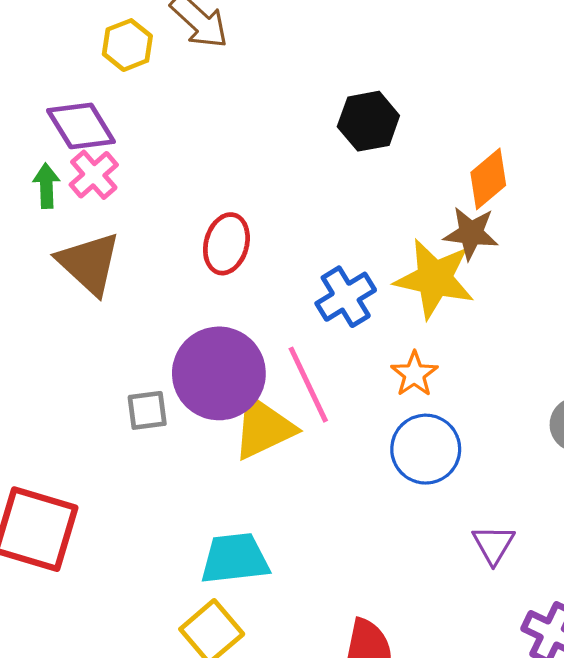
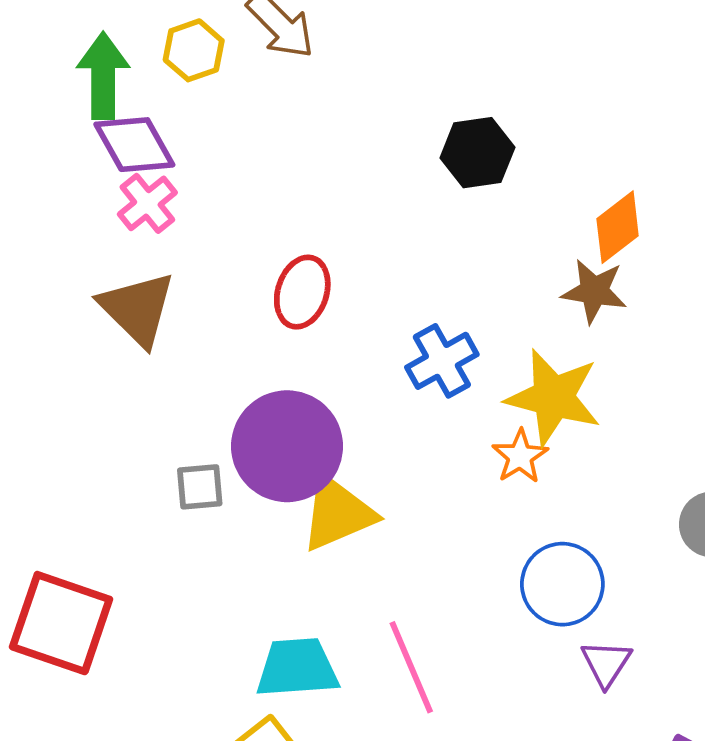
green arrow: (46, 186) -> (103, 76), moved, size x1.6
yellow star: (435, 279) -> (553, 397), moved
pink line: (308, 385) -> (411, 667), moved
blue circle: (426, 449) -> (562, 584), moved

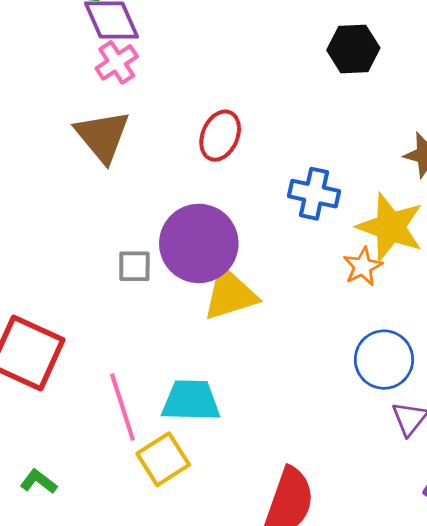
blue cross: (442, 361) -> (314, 194), turned 36
pink line: (411, 667) -> (122, 407), moved

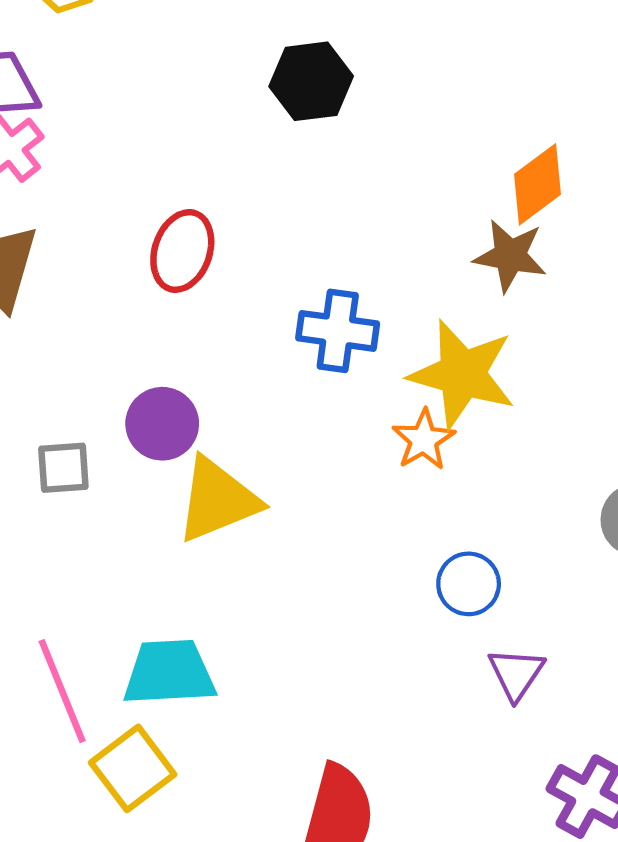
black hexagon: (353, 49) -> (311, 81), moved
purple circle: (199, 243) -> (162, 424), size x0.6
blue circle: (384, 360) -> (469, 584), size x0.7

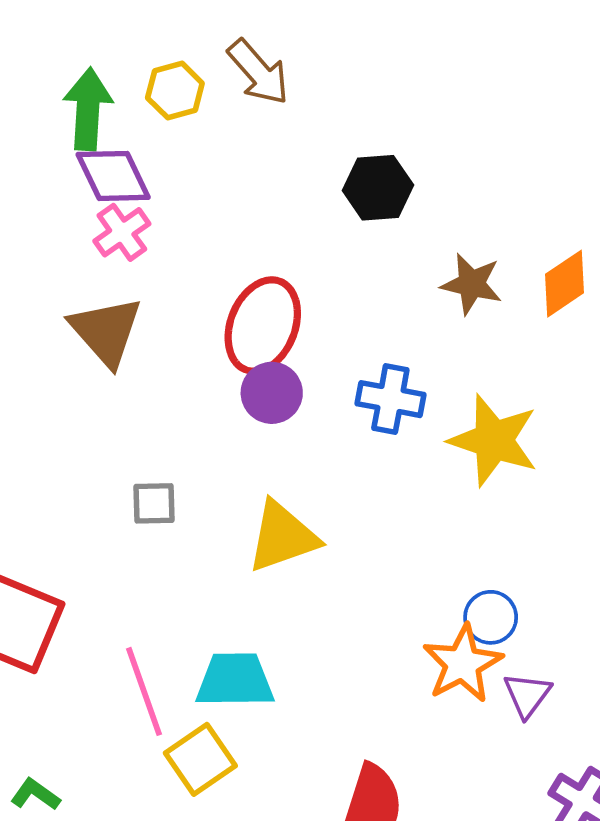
red ellipse: (182, 251) -> (263, 326), size x1.4
brown star: (510, 256) -> (472, 284), moved
purple circle: (162, 424) -> (272, 393), moved
orange star: (424, 440) -> (463, 664), moved, size x1.5

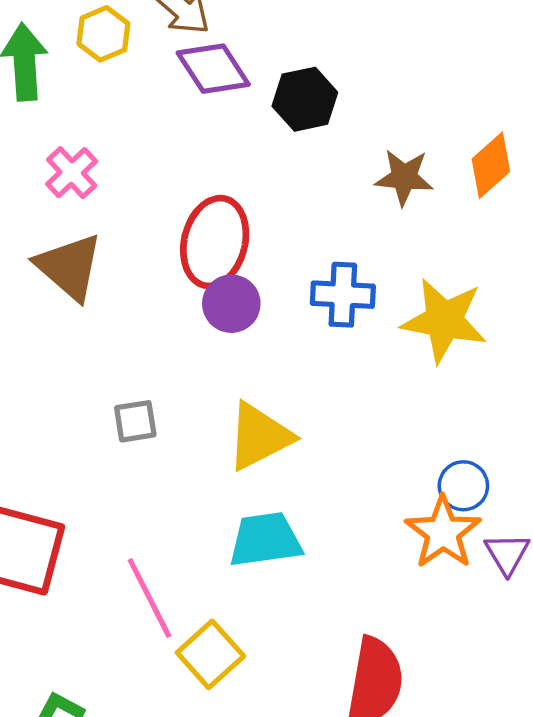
purple diamond: (113, 176) -> (213, 69), moved
cyan trapezoid: (235, 680) -> (265, 540), moved

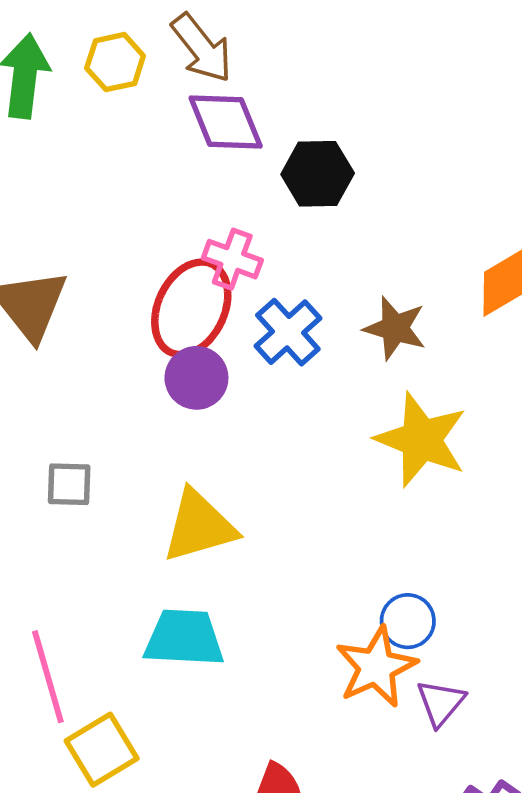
pink cross: (72, 173) -> (232, 259), moved, turned -38
brown star: (404, 177) -> (395, 328), moved
blue cross: (343, 295) -> (288, 332), moved, turned 34

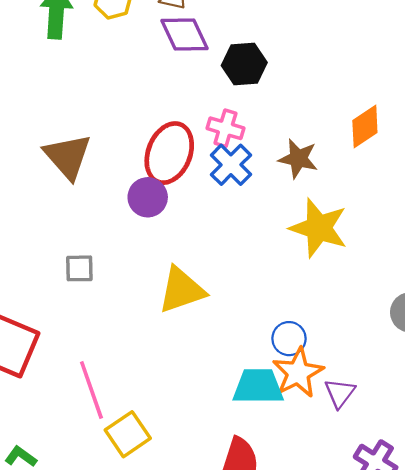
pink cross: (232, 259) -> (225, 128), moved
purple circle: (196, 378) -> (148, 197), moved
gray square: (69, 484) -> (79, 268), moved
blue circle: (408, 621) -> (289, 339), moved
cyan trapezoid: (184, 638) -> (258, 387), moved

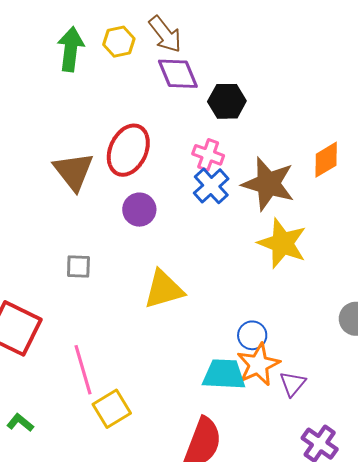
red ellipse: (169, 153) -> (128, 150), moved
brown star: (298, 159) -> (268, 184), size x1.6

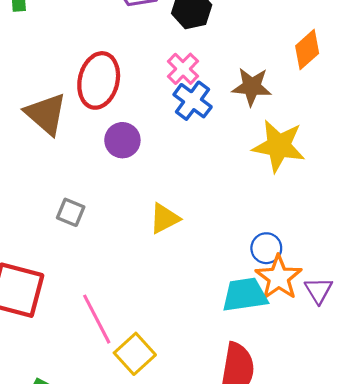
pink cross: (208, 155) -> (183, 69), turned 36
brown star: (268, 184) -> (252, 87), size x0.7
gray square: (78, 267) -> (71, 212), turned 32
yellow triangle: (164, 289) -> (164, 219), size x0.7

